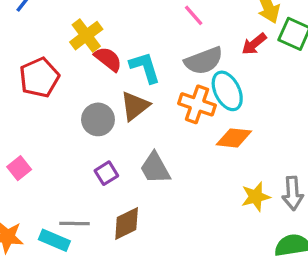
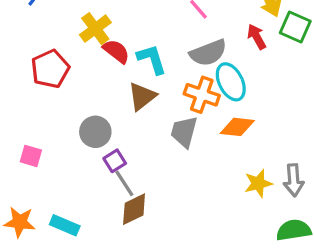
red arrow: (254, 44) -> (257, 37), turned 100
gray circle: (98, 119) -> (95, 132), moved
pink square: (19, 168) -> (31, 156), turned -35
gray trapezoid: (155, 168) -> (184, 132), moved, turned 44
gray line: (74, 223) -> (124, 183), moved, turned 56

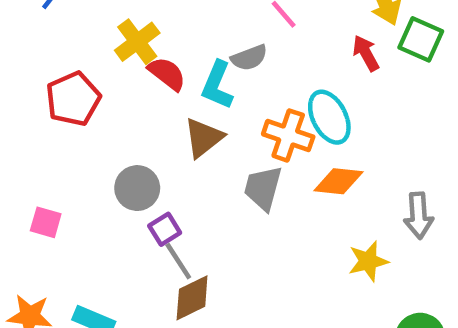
gray semicircle: (208, 53) -> (249, 58), moved, size x0.7
cyan L-shape: (152, 59) -> (217, 85), turned -140
gray arrow: (294, 180) -> (418, 215), moved

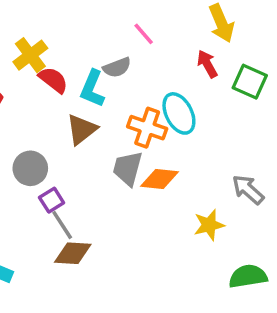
green square: (421, 39) -> (250, 82), moved
orange diamond: (338, 181) -> (159, 179), moved
gray arrow: (418, 215) -> (248, 190), turned 136
brown diamond: (192, 298) -> (73, 253), turned 30

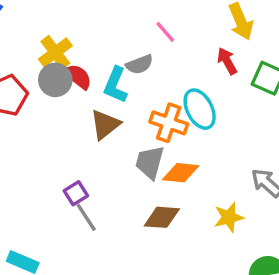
gray circle: (30, 168) -> (55, 80), moved
brown diamond: (73, 253) -> (162, 217), moved

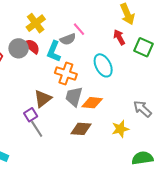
pink line: (165, 32) -> (79, 29), moved
yellow cross: (55, 52) -> (36, 23), moved
orange cross: (169, 123) -> (66, 74), moved
brown triangle: (105, 125) -> (43, 99), moved

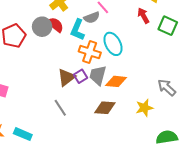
cyan ellipse: (103, 65) -> (113, 44), moved
purple square: (31, 115) -> (81, 76), moved

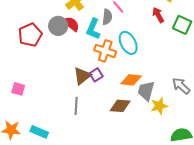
gray semicircle: (92, 18) -> (107, 17), turned -63
gray trapezoid: (98, 75) -> (146, 91), moved
gray line: (60, 108) -> (76, 106), turned 36

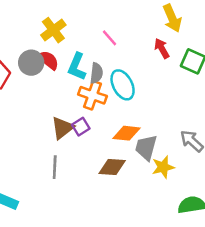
gray semicircle: (107, 17) -> (96, 73), moved

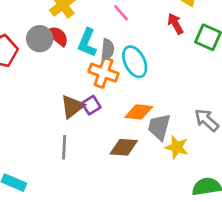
yellow star: (163, 167) -> (177, 147), turned 30

